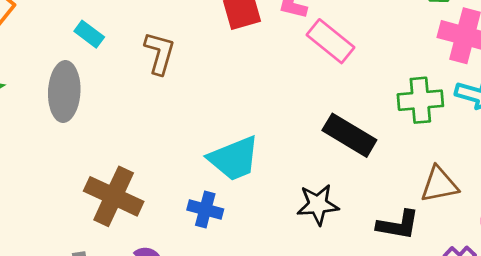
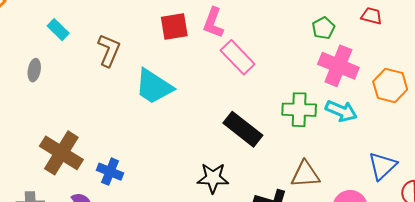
gray ellipse: (64, 92) -> (34, 70), size x0.5
cyan trapezoid: (234, 158) -> (154, 87), moved, turned 48
blue cross: (205, 210) -> (110, 172), moved

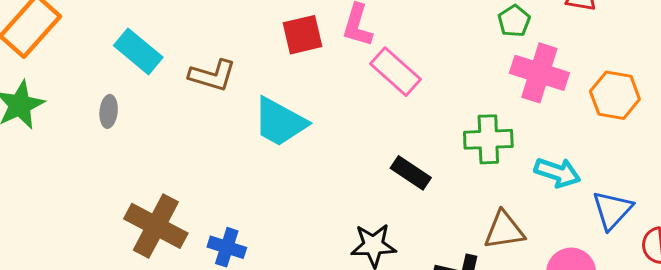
cyan rectangle: (58, 30) -> (138, 51), size x1.5
brown L-shape: (109, 50) -> (212, 75), turned 88
cyan arrow: (341, 111) -> (557, 173), moved
black rectangle: (243, 129) -> (411, 173), size x0.7

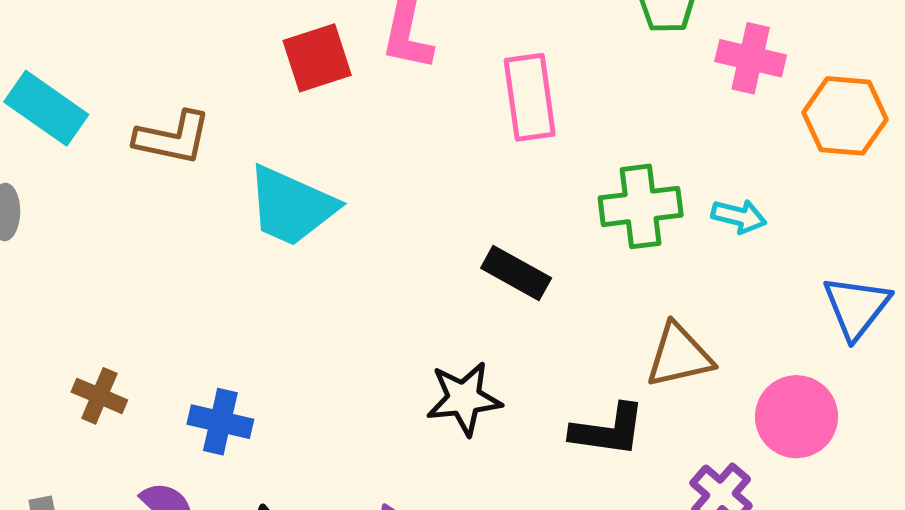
pink rectangle: (395, 72) -> (530, 97), moved, turned 45
pink cross: (539, 73) -> (751, 58), moved, size x0.7
cyan arrow: (557, 173) -> (739, 216), moved, size x0.7
brown cross: (156, 226) -> (99, 396), size x0.5

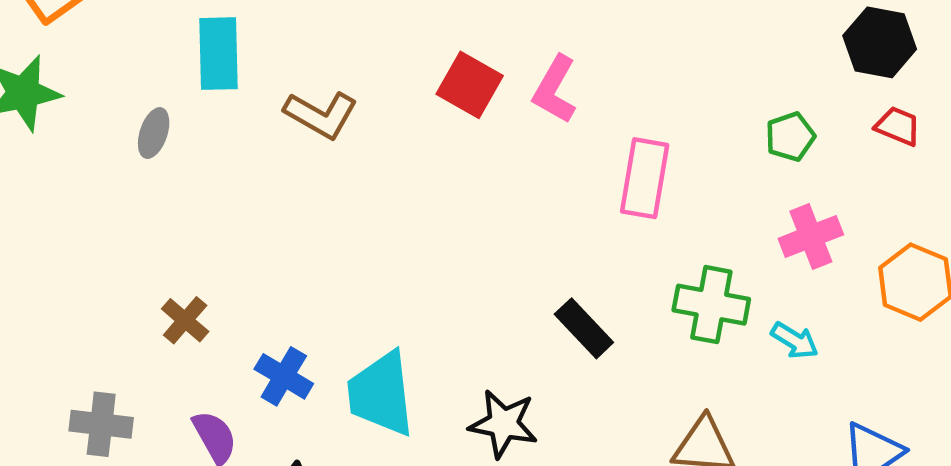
red square: (317, 58) -> (470, 85), turned 30
pink cross: (751, 58) -> (811, 237), moved, turned 38
cyan rectangle: (46, 108) -> (218, 54), turned 36
cyan trapezoid: (291, 206) -> (381, 394), moved, turned 42

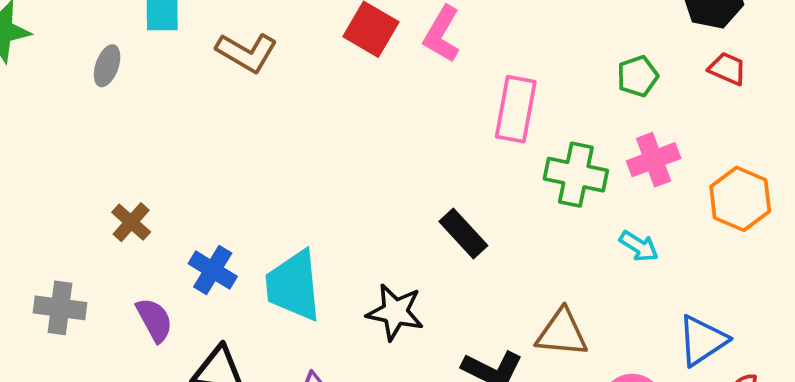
green cross: (711, 305) -> (576, 175), moved

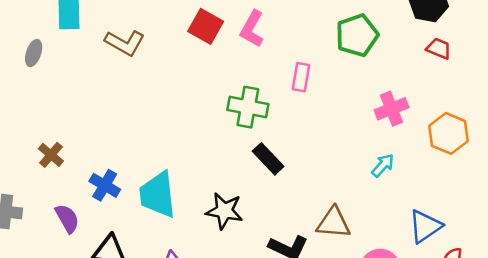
green pentagon: (638, 76) -> (357, 35), moved, size x1.6
pink rectangle: (516, 109) -> (301, 77), size x0.7
green cross: (576, 175) -> (248, 107), moved
cyan arrow: (639, 246) -> (383, 165), turned -80

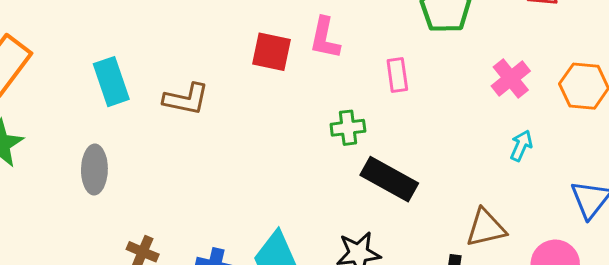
gray ellipse: (34, 53) -> (94, 169), moved, size x1.5
green cross: (248, 107) -> (348, 128), size x0.7
black rectangle: (268, 159) -> (389, 179), size x1.4

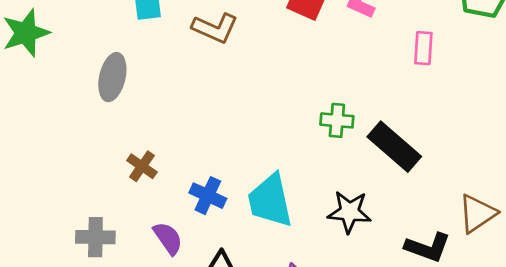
green cross: (348, 128) -> (337, 120), moved
brown triangle: (486, 228) -> (477, 213), turned -33

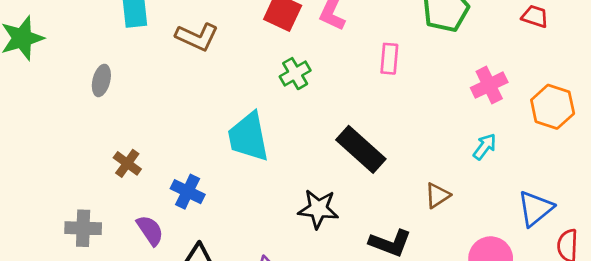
gray ellipse: (112, 77) -> (101, 80), size x0.7
green cross: (337, 120) -> (295, 74), moved, turned -36
cyan trapezoid: (270, 201) -> (248, 137), moved
brown triangle: (477, 213) -> (437, 195), moved, size x0.7

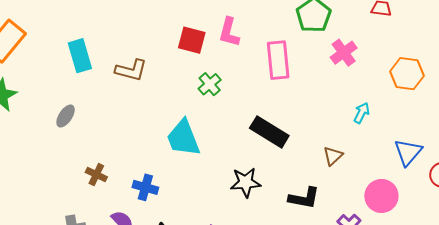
pink rectangle: (389, 59) -> (278, 60), size x1.6
gray ellipse: (101, 80) -> (66, 116), turned 30
pink cross: (489, 85) -> (344, 53), moved

